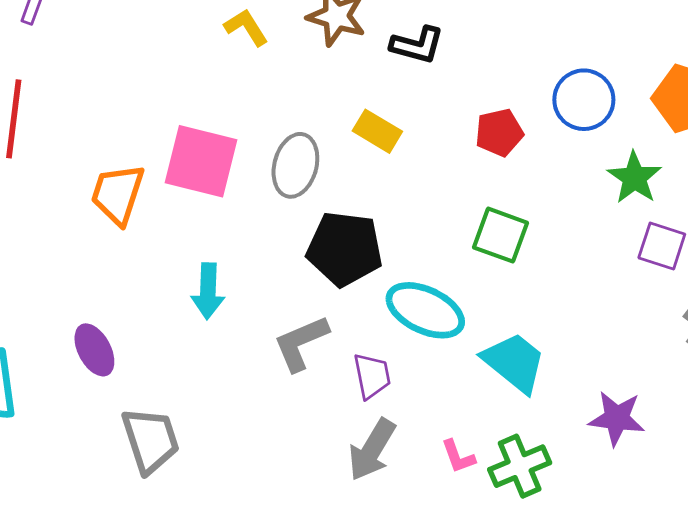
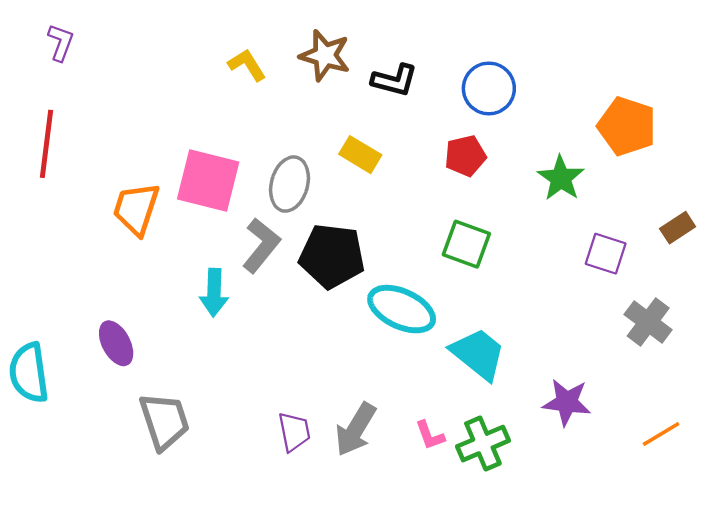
blue circle: (584, 100) -> (489, 88), moved
green star: (634, 178) -> (561, 178), moved
gray L-shape: (301, 343) -> (261, 245), moved, turned 152
purple trapezoid: (372, 376) -> (294, 432), moved

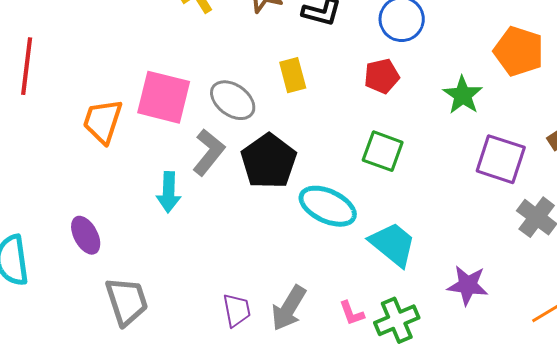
yellow rectangle: (360, 155) -> (293, 75), turned 44
gray ellipse: (289, 184) -> (233, 100), turned -69
purple square: (606, 254) -> (501, 159), size x1.4
black pentagon: (332, 256) -> (269, 161), turned 30

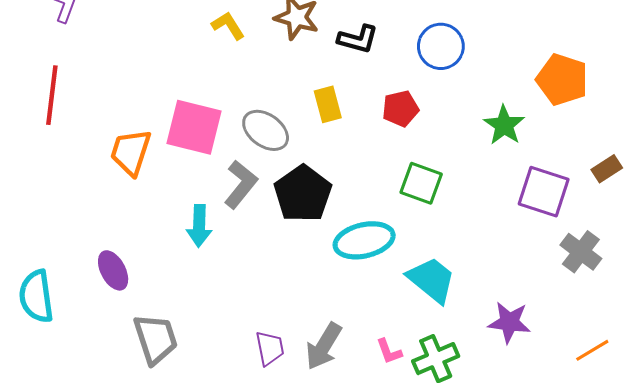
red pentagon: (382, 76) -> (400, 109), moved
cyan ellipse: (328, 206) -> (364, 240), turned -38

